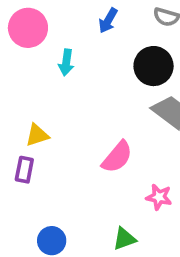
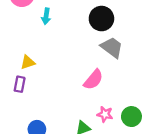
pink semicircle: (117, 157) -> (93, 80), moved
pink star: (159, 197) -> (105, 114), moved

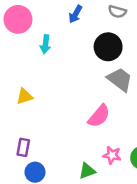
purple rectangle: (20, 84) -> (23, 147), moved

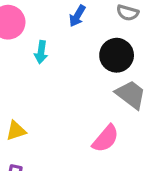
yellow triangle: (25, 96) -> (16, 131), moved

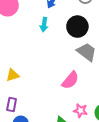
cyan arrow: (41, 52) -> (44, 25), moved

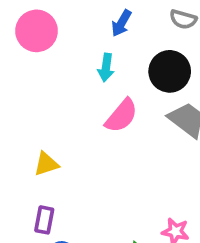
pink semicircle: (70, 80) -> (121, 116), moved

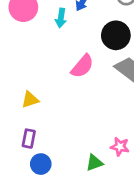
cyan arrow: (106, 68) -> (61, 18), moved

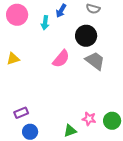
yellow triangle: (30, 100) -> (13, 59), moved
purple rectangle: (29, 139) -> (21, 113), turned 56

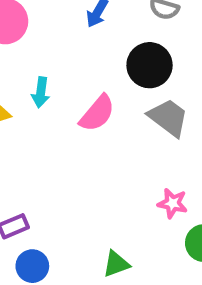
cyan arrow: (45, 23) -> (41, 92), moved
pink star: (89, 119) -> (173, 203), moved

